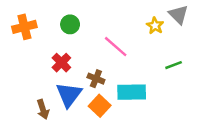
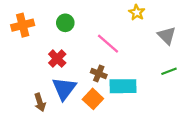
gray triangle: (178, 15) -> (167, 35), moved
yellow star: (155, 26) -> (137, 12), moved
green line: (174, 65) -> (169, 71), moved
brown cross: (96, 79) -> (99, 74), moved

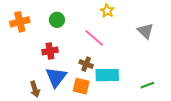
yellow star: (137, 12) -> (107, 11), moved
red cross: (57, 59) -> (50, 51), turned 35
green line: (169, 71) -> (147, 85), moved
orange square: (93, 99) -> (81, 86), turned -30

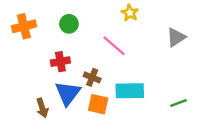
gray triangle: (145, 31) -> (176, 37), turned 42
brown cross: (86, 64) -> (92, 77), moved

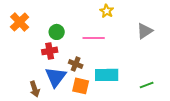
green circle: (69, 24) -> (57, 32), moved
orange cross: (24, 26) -> (20, 22), turned -30
pink line: (114, 46) -> (94, 38), turned -40

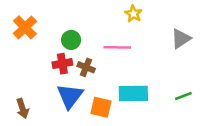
brown cross: (76, 64) -> (86, 67), moved
green line: (147, 85) -> (183, 96), moved
brown arrow: (35, 89) -> (22, 109), moved

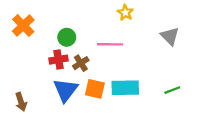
gray triangle: (181, 39) -> (170, 36), turned -42
brown cross: (86, 67) -> (81, 63), turned 35
orange square: (101, 107) -> (95, 89), moved

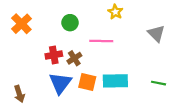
green circle: (67, 37) -> (70, 23), moved
green line: (172, 90) -> (158, 83), turned 32

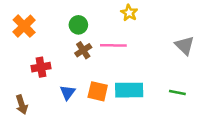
gray triangle: (156, 33) -> (185, 45), moved
red cross: (54, 55) -> (41, 67), moved
brown cross: (74, 58) -> (83, 50), moved
blue triangle: (60, 83) -> (68, 92), size x0.6

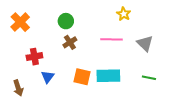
yellow star: (129, 13) -> (124, 14), moved
pink line: (113, 45) -> (111, 39), moved
gray triangle: (185, 45) -> (145, 43), moved
blue triangle: (68, 92) -> (48, 77), moved

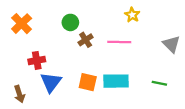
brown cross: (70, 42) -> (86, 40), moved
gray triangle: (145, 43) -> (171, 44), moved
blue triangle: (48, 77) -> (51, 82), size x1.5

